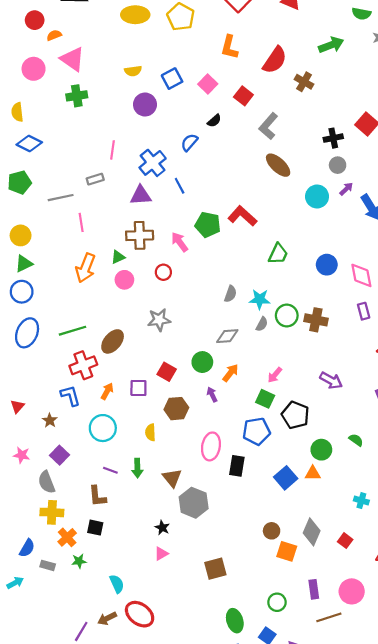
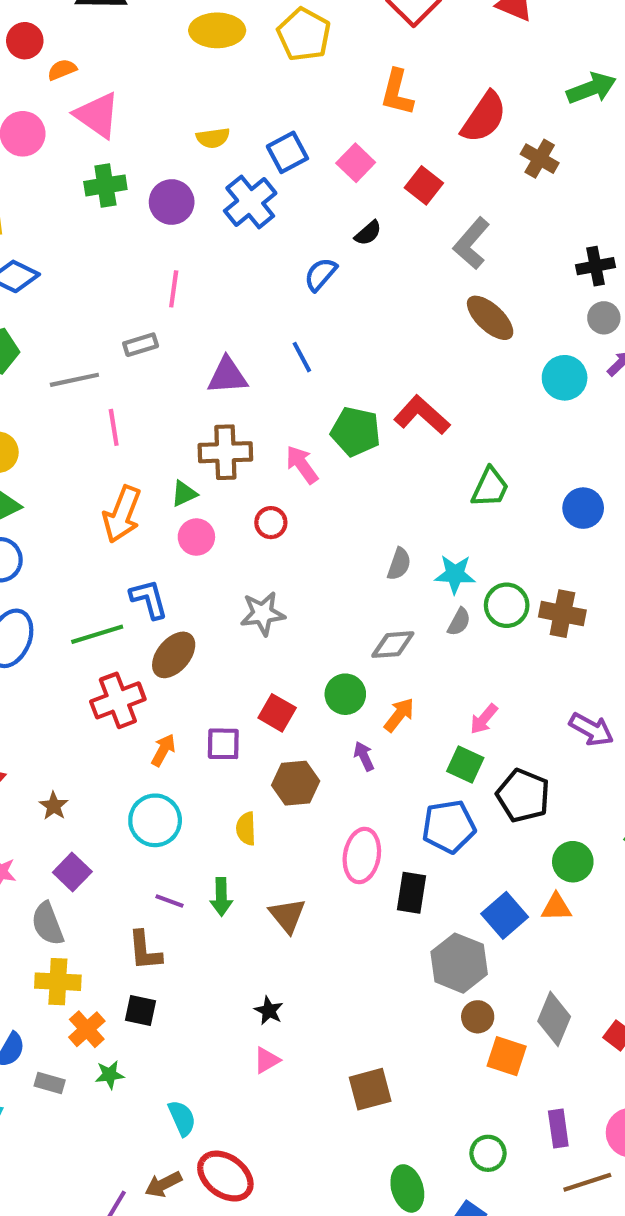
purple circle: (145, 105) -> (172, 202), moved
blue cross: (153, 163) -> (250, 202), moved
blue L-shape: (70, 396) -> (149, 599), moved
gray hexagon: (194, 503) -> (459, 963), moved

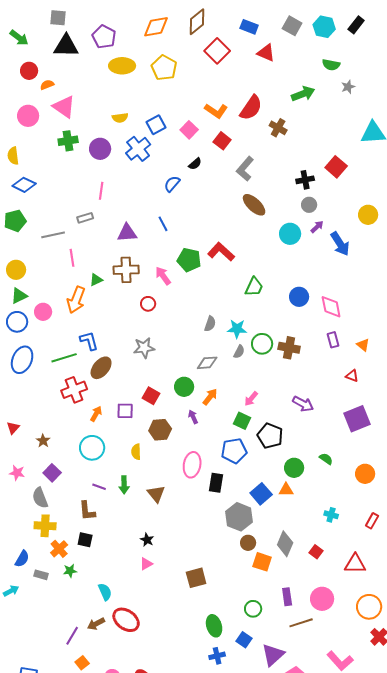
orange L-shape: (397, 92) -> (216, 111), moved, turned -70
green triangle: (184, 494) -> (96, 280), moved
pink circle: (196, 537) -> (43, 312), moved

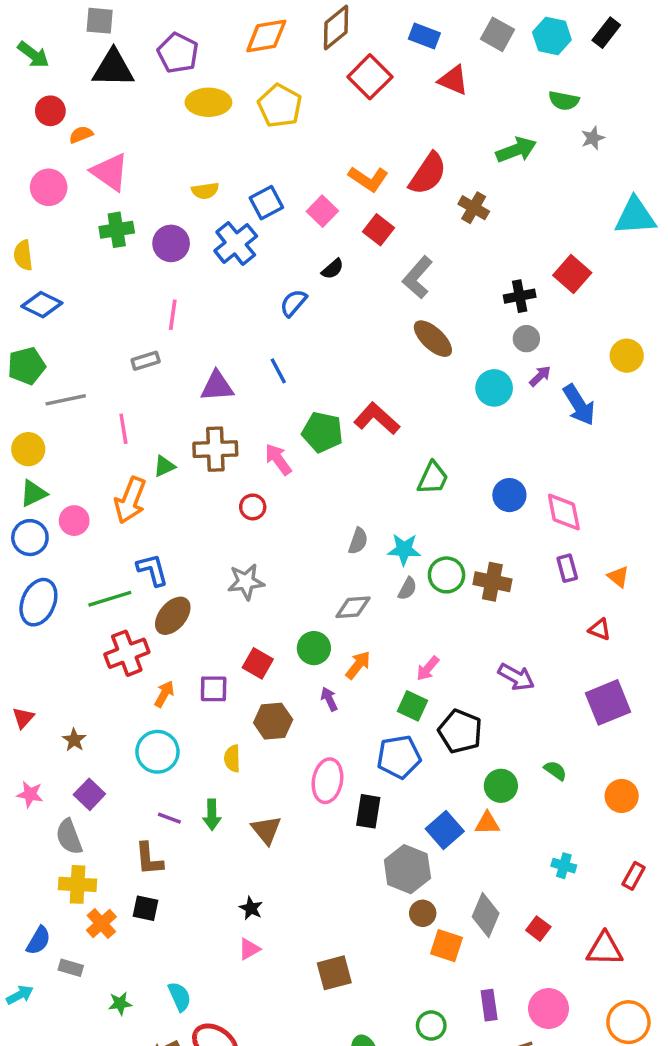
gray line: (53, 235) -> (66, 400), moved
green star: (70, 571) -> (120, 1003), moved

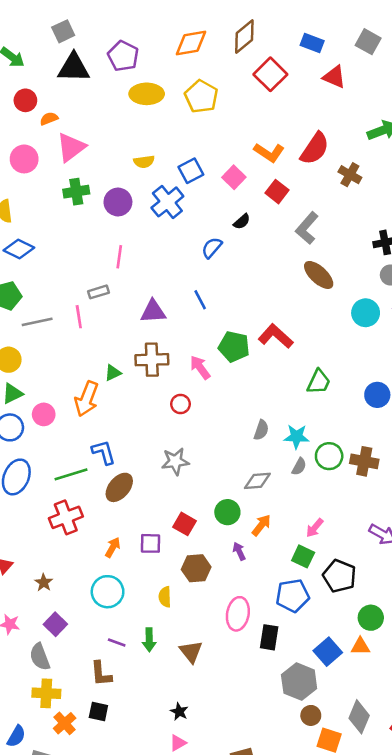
gray square: (100, 21) -> (63, 31), turned -30
pink triangle: (110, 172) -> (71, 147), turned 48
pink line: (123, 429) -> (79, 317), moved
red cross: (127, 653) -> (66, 517), moved

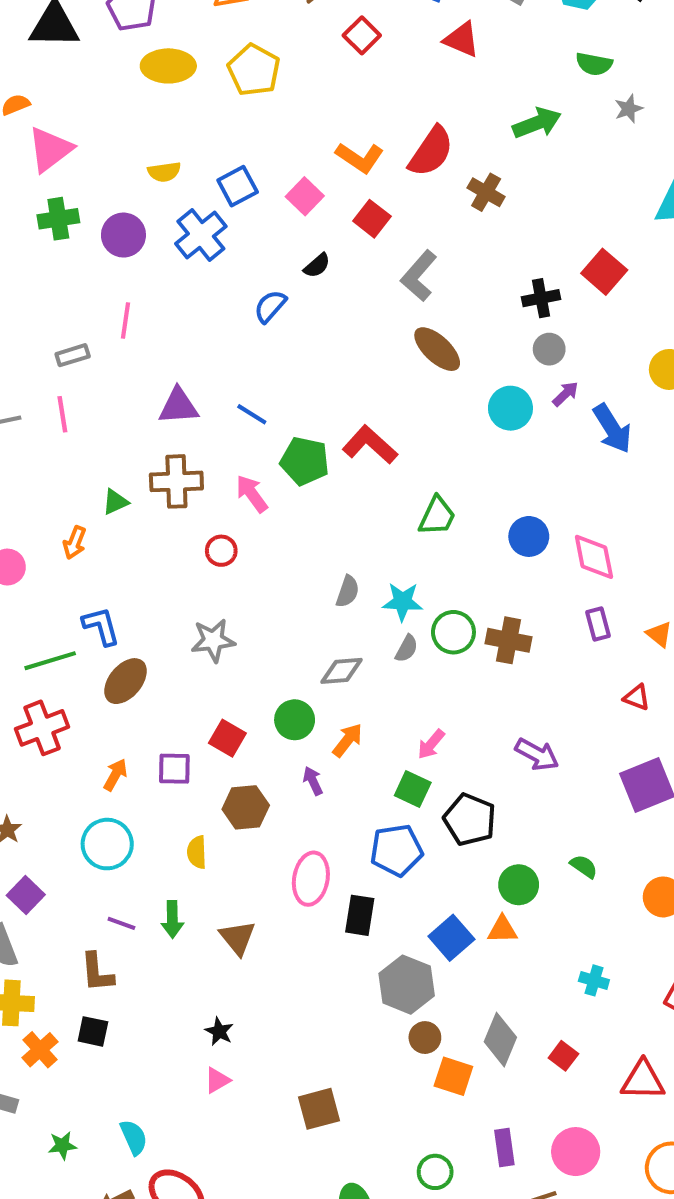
red square: (270, 74) -> (362, 35), size x0.7
gray rectangle: (98, 292) -> (73, 355), moved
blue line: (200, 300) -> (252, 414), moved, turned -30
orange arrow: (87, 399) -> (75, 543), size x0.6

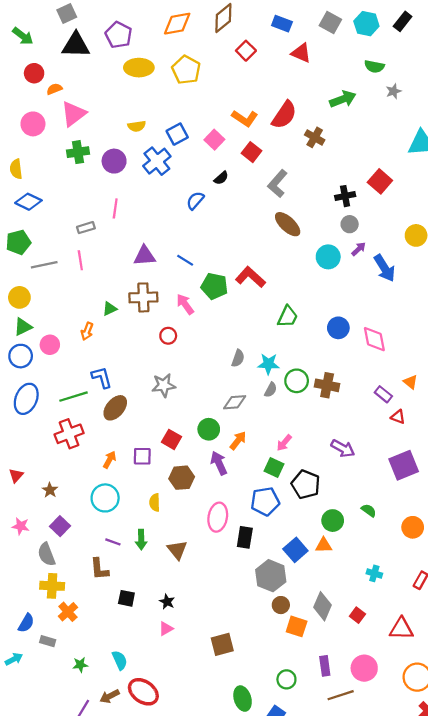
purple rectangle: (598, 624) -> (383, 394), moved, turned -36
purple arrow: (313, 781) -> (219, 463), size x1.5
black square: (93, 1031) -> (126, 598), moved

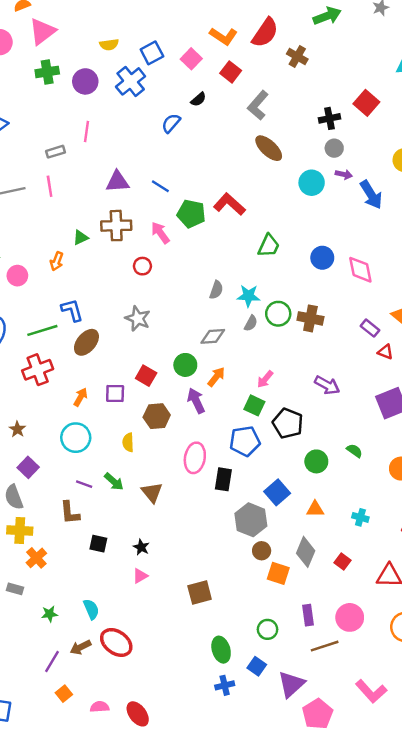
purple arrow: (359, 249) -> (344, 174), turned 56
gray star: (164, 385) -> (138, 318), turned 30
green arrow: (141, 540) -> (114, 482), turned -48
orange triangle: (324, 545) -> (315, 509), moved

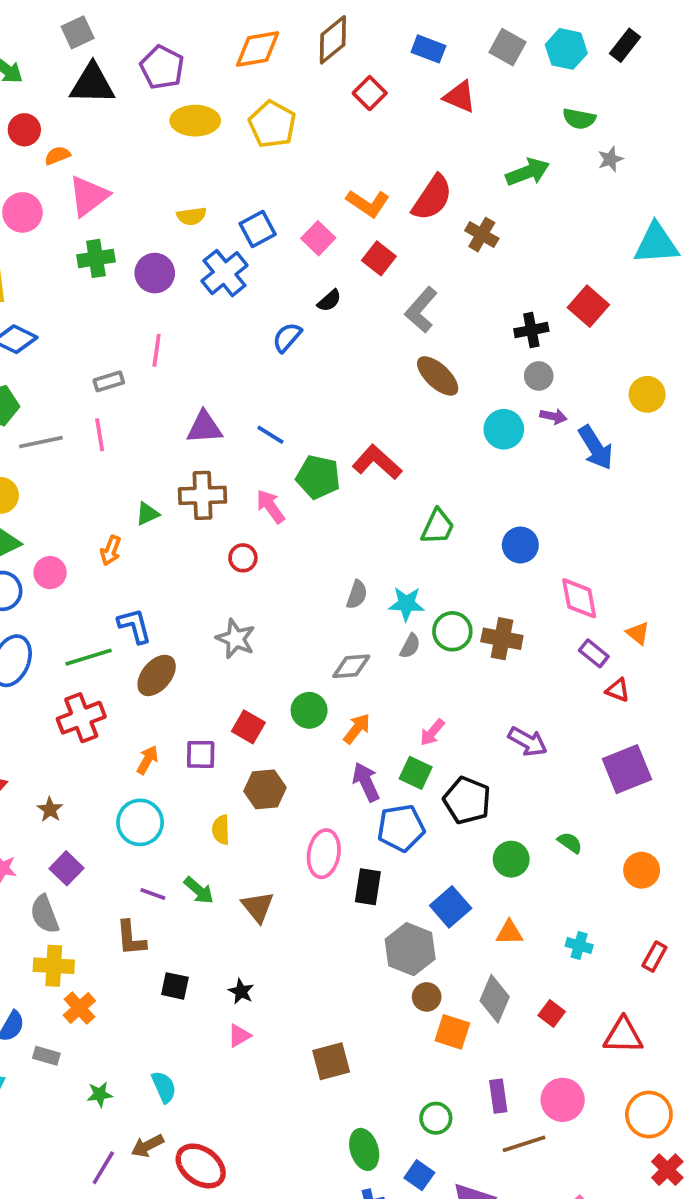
pink diamond: (360, 270) -> (579, 598), moved
purple arrow: (196, 401) -> (366, 782), moved
red ellipse: (116, 642) -> (201, 1166), moved

